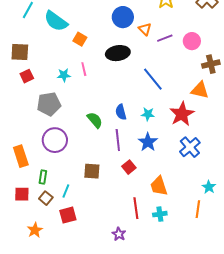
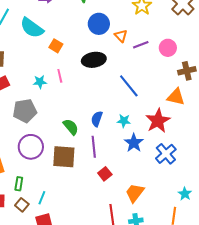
blue semicircle: (121, 112) -> (97, 119), turned 35
blue star: (148, 142) -> (134, 143), moved
brown square: (92, 171) -> (64, 157), moved, size x1.4
orange trapezoid: (159, 186) -> (135, 193), turned 55

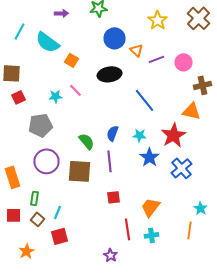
pink line: (60, 76) -> (76, 90), turned -32
red square: (105, 174) -> (114, 197), moved, turned 32

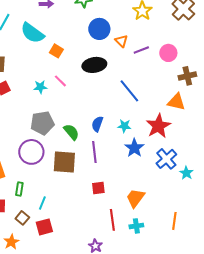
gray pentagon: (40, 125) -> (42, 123), moved
cyan star: (200, 208) -> (186, 173), moved
brown square: (38, 219) -> (22, 218), moved

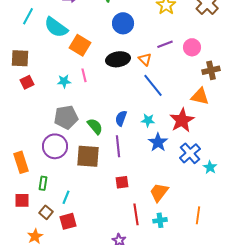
orange triangle: (121, 41) -> (145, 59), moved
orange square: (56, 51) -> (80, 45), size x1.5
pink line: (60, 81) -> (84, 75), turned 32

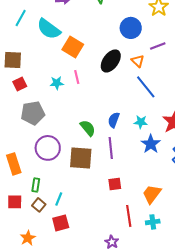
blue circle: (123, 23) -> (131, 28), moved
black ellipse: (118, 59) -> (111, 61), turned -45
gray pentagon: (66, 117) -> (33, 113), moved
brown square: (46, 212) -> (39, 205), moved

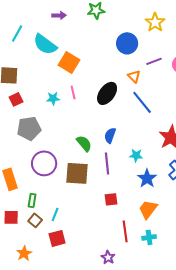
black ellipse: (111, 61) -> (107, 93), moved
cyan star: (141, 122) -> (136, 155), moved
blue star: (151, 144) -> (147, 178), moved

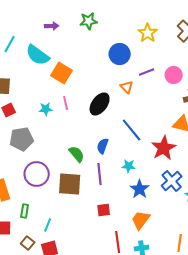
blue line: (142, 102) -> (132, 130), moved
brown square: (35, 220) -> (28, 243), moved

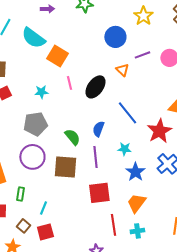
pink line: (66, 103) -> (69, 83), moved
gray pentagon: (22, 139) -> (35, 124), moved
red square: (104, 210) -> (99, 193), size x1.6

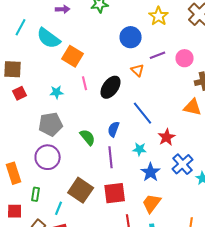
red star: (159, 131) -> (167, 137), moved, size x0.7
brown square: (65, 167) -> (81, 190), moved, turned 30

